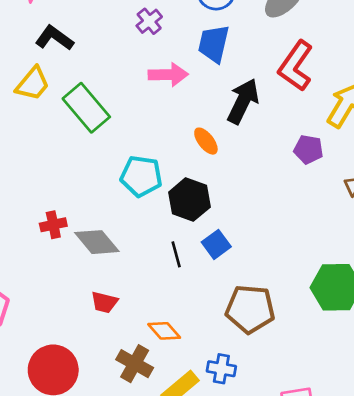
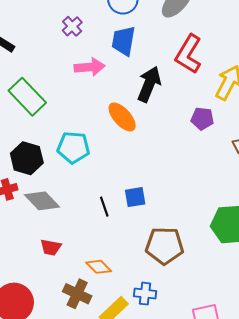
orange ellipse: (206, 141) -> (122, 117), size x1.4
black hexagon: (189, 200) -> (27, 158), moved
blue square: (216, 244) -> (135, 197), turned 30

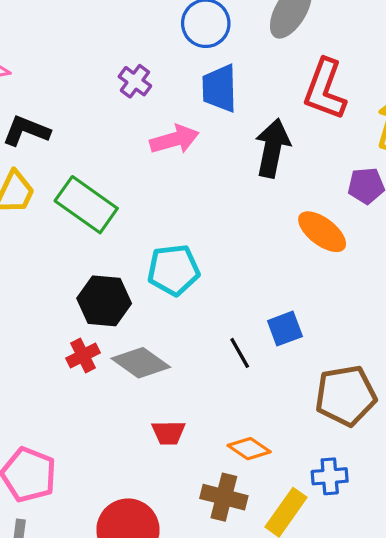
orange ellipse: (122, 117) -> (322, 232), moved

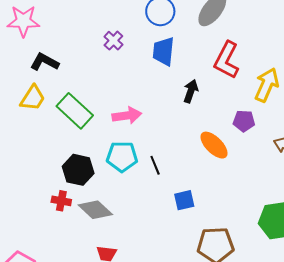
pink arrow: (174, 139) -> (127, 116), moved
black arrow: (273, 148) -> (191, 91), size x0.7
black line: (240, 353) -> (155, 165), moved
red cross: (83, 355) -> (61, 201), turned 30

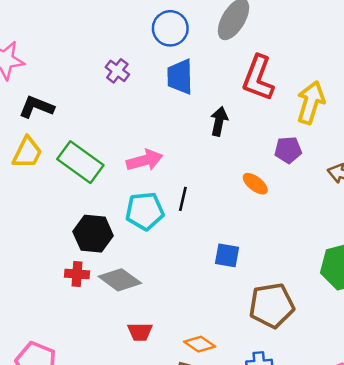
orange ellipse: (214, 145) -> (255, 184), size x0.7
black line: (155, 165) -> (183, 199), moved, turned 42
blue square: (184, 200) -> (227, 255), turned 30

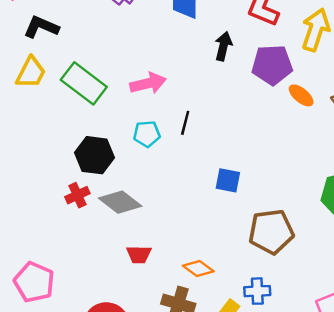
purple pentagon: (288, 150) -> (272, 65), moved, size x1.5
orange ellipse: (255, 184) -> (301, 95), moved
cyan pentagon: (145, 211) -> (147, 134), size x0.7
red cross: (77, 274) -> (77, 195), turned -30

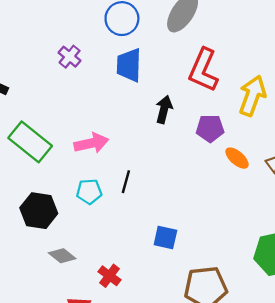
purple pentagon: (272, 65) -> (210, 128), size x0.7
red cross: (77, 195) -> (110, 276), moved, turned -30
gray diamond: (120, 202) -> (62, 256), size x0.7

